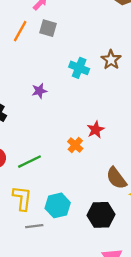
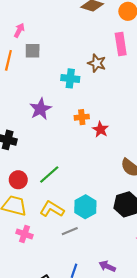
purple star: (39, 91) -> (40, 109), size x1.5
orange cross: (75, 145) -> (82, 117), moved, turned -32
yellow L-shape: (22, 198) -> (52, 209), turned -50

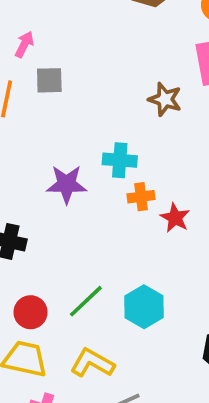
cyan cross: (70, 78) -> (120, 160), moved
purple star: (40, 109) -> (67, 184), turned 30
cyan hexagon: (85, 207) -> (144, 307), moved

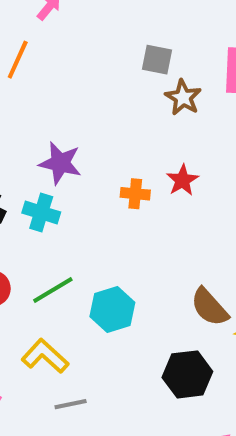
gray square: (49, 80) -> (157, 60), moved
cyan cross: (120, 160) -> (41, 213), moved
red star: (175, 218) -> (182, 180), moved

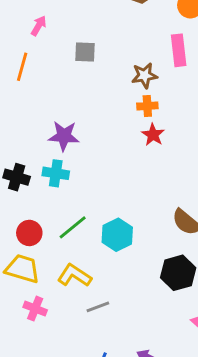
gray square: (157, 60) -> (85, 52), moved
brown star: (183, 98) -> (144, 76), turned -30
orange cross: (135, 194) -> (147, 106), moved

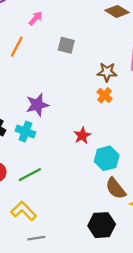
orange cross: (147, 106) -> (104, 95), turned 32
red star: (153, 135) -> (82, 135), moved
purple star: (64, 136) -> (37, 105), turned -30
cyan hexagon: (117, 235) -> (107, 158), moved

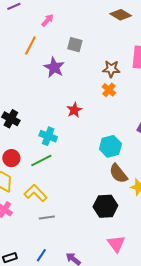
purple star: (37, 105) -> (54, 67), moved, turned -30
cyan cross: (25, 132) -> (48, 136), moved
red star: (82, 135) -> (74, 110), moved

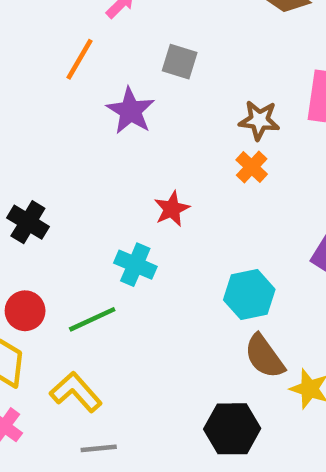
cyan cross: (48, 136) -> (135, 265), moved

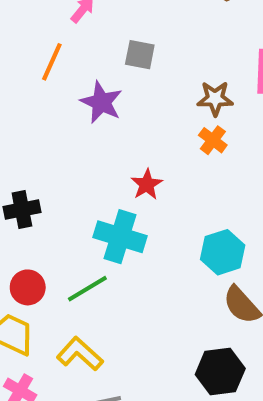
black cross: (28, 222) -> (22, 209), turned -36
cyan cross: (135, 265) -> (120, 237), size x1.4

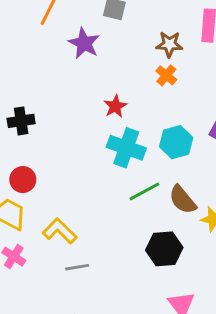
cyan cross: (120, 237) -> (126, 148), moved
cyan hexagon: (223, 252) -> (176, 142), moved
green line: (87, 289) -> (144, 191), moved

